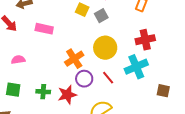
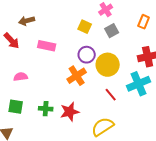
gray square: (101, 16) -> (112, 31), moved
purple circle: (84, 79) -> (87, 55), moved

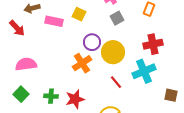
yellow square: (85, 27) -> (79, 14), moved
pink rectangle: (47, 46) -> (54, 21), moved
pink semicircle: (21, 77) -> (26, 64), size x1.5
green square: (16, 107) -> (21, 94), turned 35

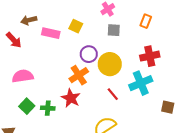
gray square: (117, 18) -> (114, 30), turned 32
green square: (21, 94) -> (27, 106), moved
red star: (75, 99) -> (71, 98), moved, turned -30

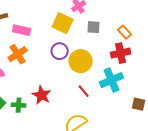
orange rectangle: (146, 21) -> (125, 32), moved, turned -64
yellow square: (76, 26) -> (63, 23), moved, size x1.5
gray square: (114, 30) -> (94, 27), moved
orange cross: (79, 75) -> (18, 54), moved

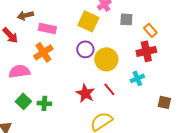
gray square: (94, 27) -> (126, 19), moved
cyan cross: (112, 80) -> (137, 78), size x0.6
red star: (42, 95) -> (85, 93), moved

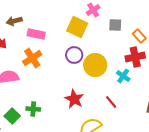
cyan cross: (137, 78) -> (123, 76), moved, turned -32
red line: (109, 89) -> (111, 102), moved
green square: (23, 101) -> (12, 116), moved

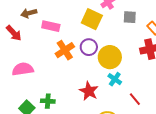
orange cross: (32, 58) -> (65, 50), moved
cyan cross: (123, 76) -> (115, 79), moved
red line: (111, 102) -> (135, 99), moved

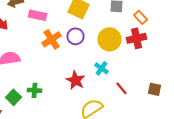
yellow circle: (110, 57) -> (110, 39), moved

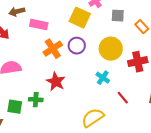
red cross: (136, 38) -> (138, 62), moved
red star: (76, 80) -> (56, 82), moved
green square: (14, 97) -> (15, 107), turned -35

